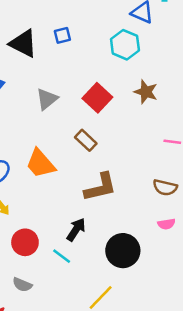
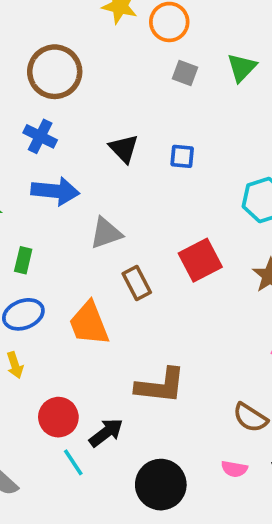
black triangle: (23, 43) -> (124, 149), size x0.7
gray triangle: (47, 99) -> (106, 233), moved
brown rectangle: (86, 140) -> (137, 283), moved
red circle: (25, 242) -> (58, 417), moved

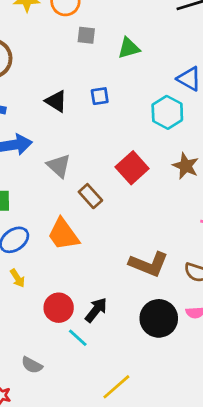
green triangle: (242, 68) -> (129, 48), moved, turned 45
gray triangle: (106, 233) -> (59, 166), turned -44
brown L-shape: (161, 386) -> (149, 264), moved, turned 30
black circle: (161, 485) -> (159, 318), moved

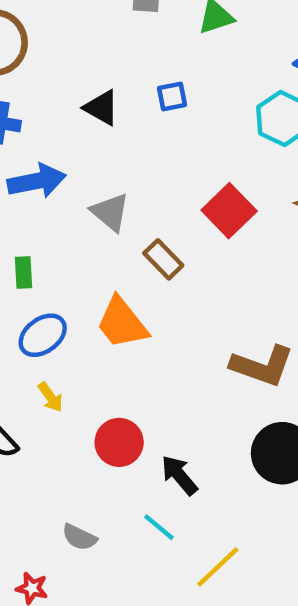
black arrow: (96, 310) -> (179, 475), moved, turned -76
cyan line: (78, 338) -> (159, 527), moved

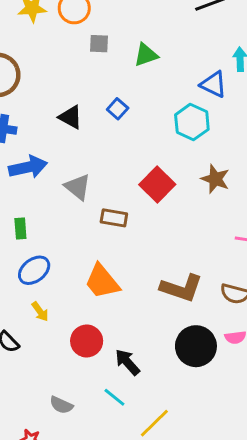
blue square: (172, 97) -> (118, 109), turned -36
brown rectangle: (163, 259) -> (114, 218), turned -35
orange trapezoid: (122, 323) -> (102, 281), moved

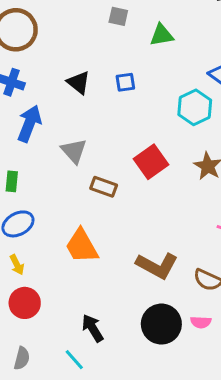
blue square: (118, 109) -> (125, 82), turned 30
blue arrow: (28, 167) -> (29, 124), turned -66
red circle: (87, 341) -> (25, 303), moved
gray semicircle: (61, 405) -> (22, 358), turned -110

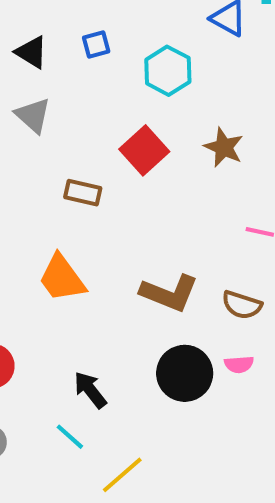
cyan hexagon: (195, 107) -> (168, 71), moved
gray triangle: (74, 151) -> (33, 115), moved

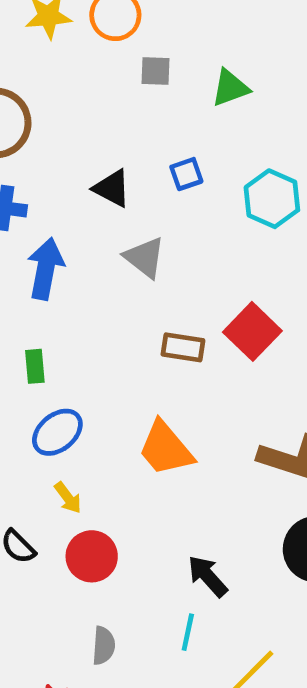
gray triangle: (33, 115) -> (145, 258), moved
red square: (144, 150) -> (252, 331), moved
cyan line: (70, 437) -> (188, 632), turned 64

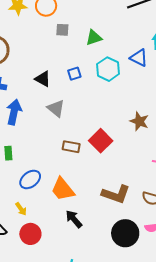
cyan hexagon: (272, 199) -> (108, 69), moved
blue ellipse: (57, 432) -> (30, 179), moved
black arrow: (208, 576) -> (74, 219), moved

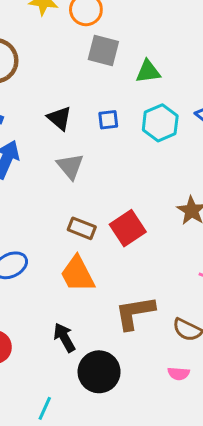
gray square: (62, 30) -> (103, 50), size x1.5
orange trapezoid: (63, 189) -> (77, 274), moved
brown L-shape: (116, 194) -> (135, 313), turned 140
black circle: (125, 233) -> (99, 372), moved

